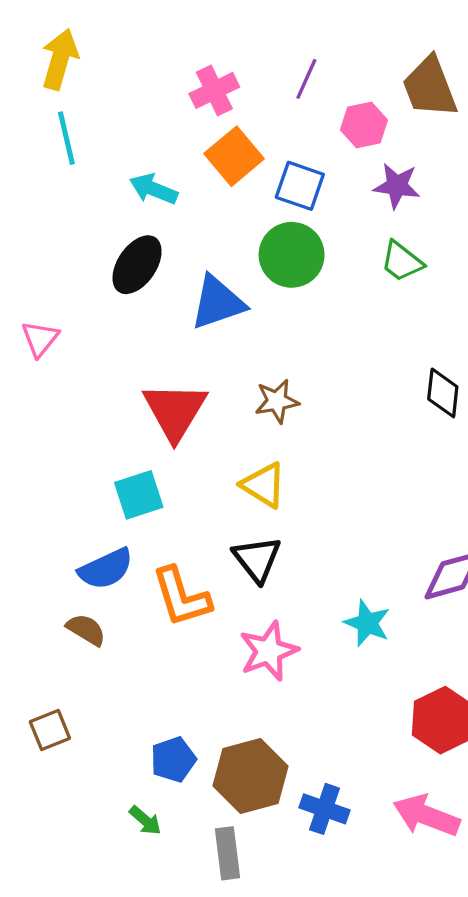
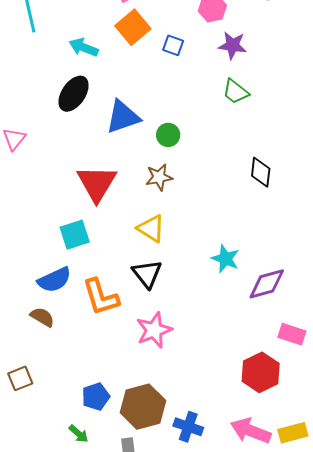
blue square: (300, 186) -> (173, 45), size x0.7
green circle: (292, 255) -> (168, 135), moved, size x0.6
cyan star: (367, 623) -> (225, 259), moved

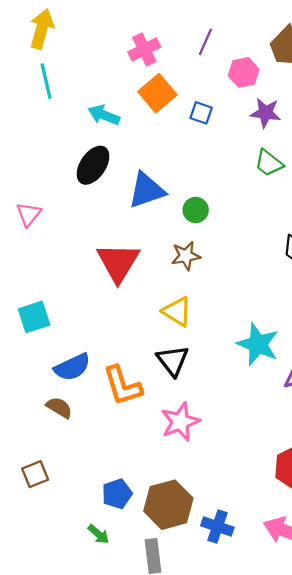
cyan square: (75, 235) -> (34, 317), moved
cyan star: (225, 259) -> (258, 344), size x1.4

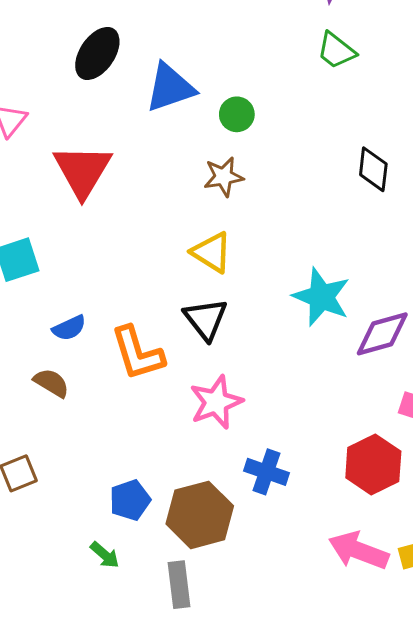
red triangle: (118, 262) -> (83, 171), moved
blue semicircle: (72, 367) -> (69, 328), size x0.7
blue cross: (217, 527) -> (266, 472), moved

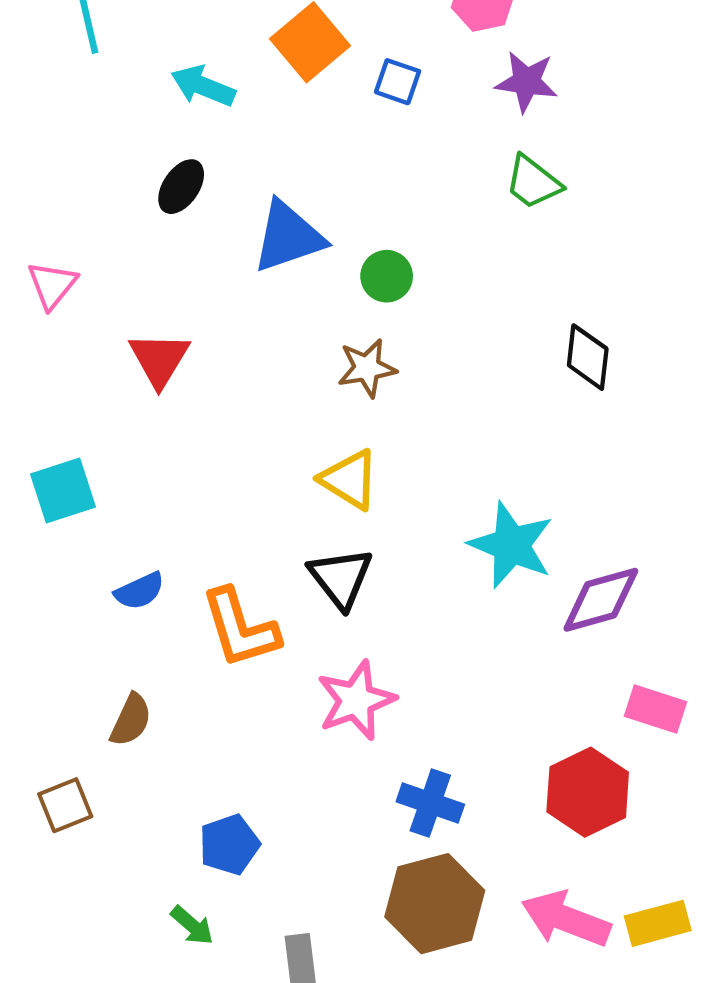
black ellipse: (97, 53) -> (181, 187), size x0.7
red triangle: (83, 171) -> (159, 359), size x0.7
brown semicircle: (51, 383) -> (131, 720), moved, turned 84
brown hexagon: (200, 515) -> (435, 904), moved

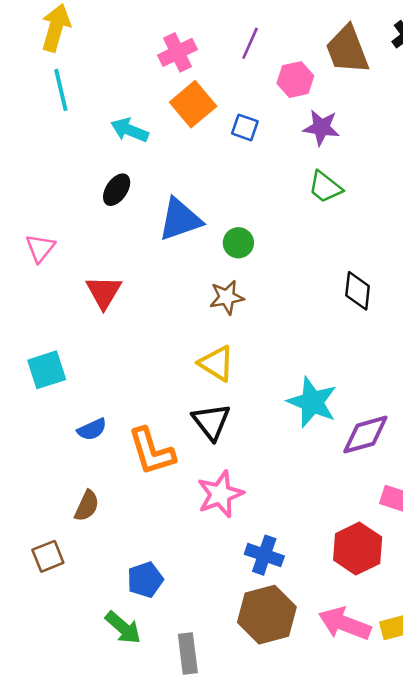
green arrow: (192, 925) -> (123, 628), size x1.4

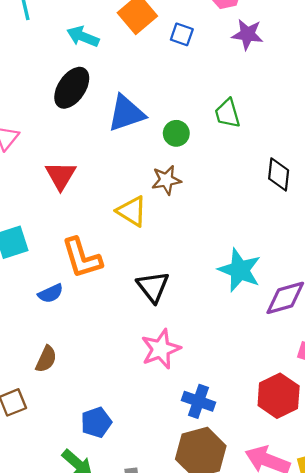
green trapezoid: (325, 187) -> (227, 113), moved, turned 36
black ellipse: (117, 190) -> (72, 88), size x1.5
yellow triangle: (216, 363) -> (132, 211), moved
orange L-shape: (152, 451) -> (82, 258), moved

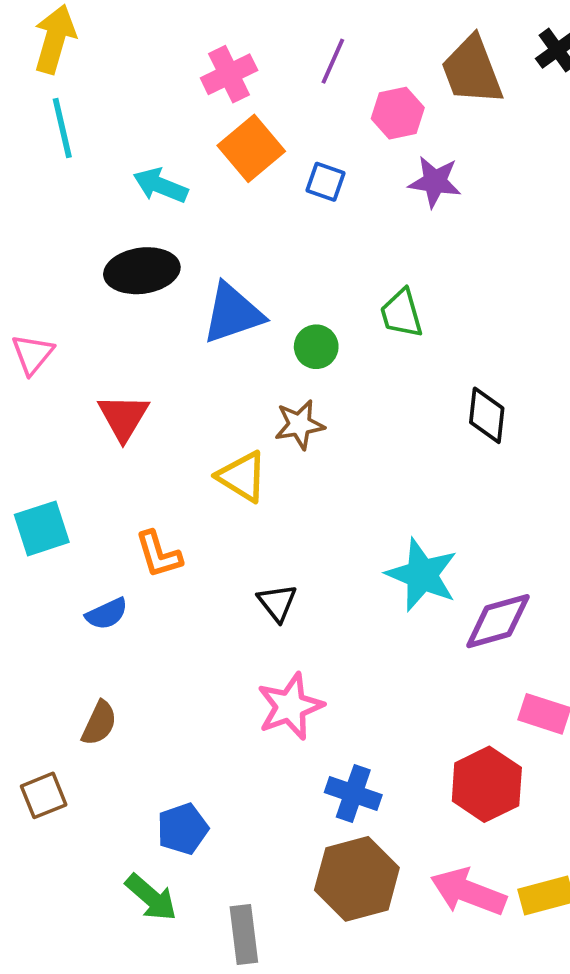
black ellipse: (72, 88) -> (142, 271), turned 48
orange L-shape: (82, 258) -> (159, 554), size x0.7
black triangle: (153, 287) -> (277, 603), size x0.7

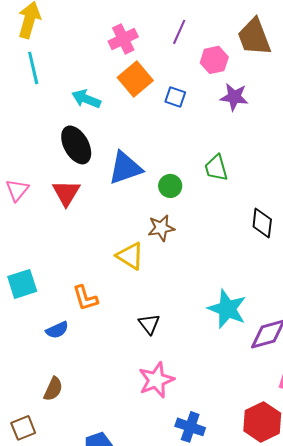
black ellipse: (142, 271) -> (76, 145), turned 69
red triangle: (123, 417) -> (66, 193), moved

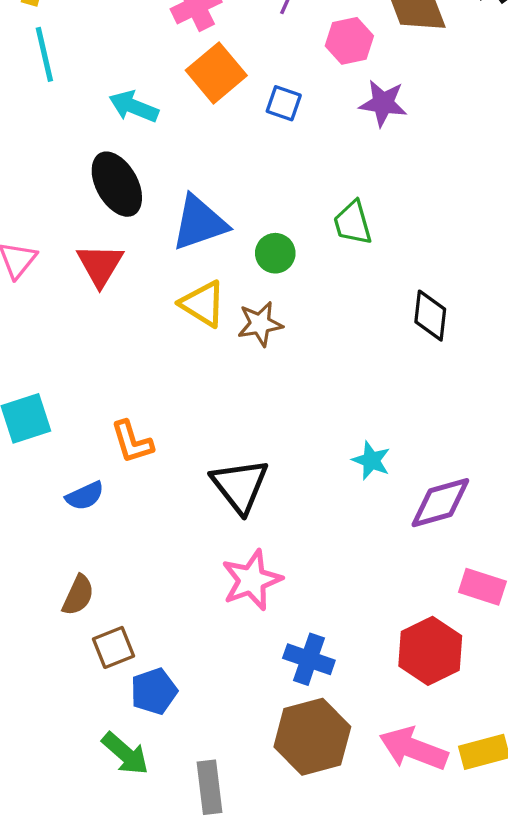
yellow triangle: (130, 256) -> (203, 304), moved
cyan star: (227, 309) -> (371, 460), size x0.6
black triangle: (149, 324) -> (240, 486), size x1.6
brown square: (23, 428) -> (113, 647), moved

